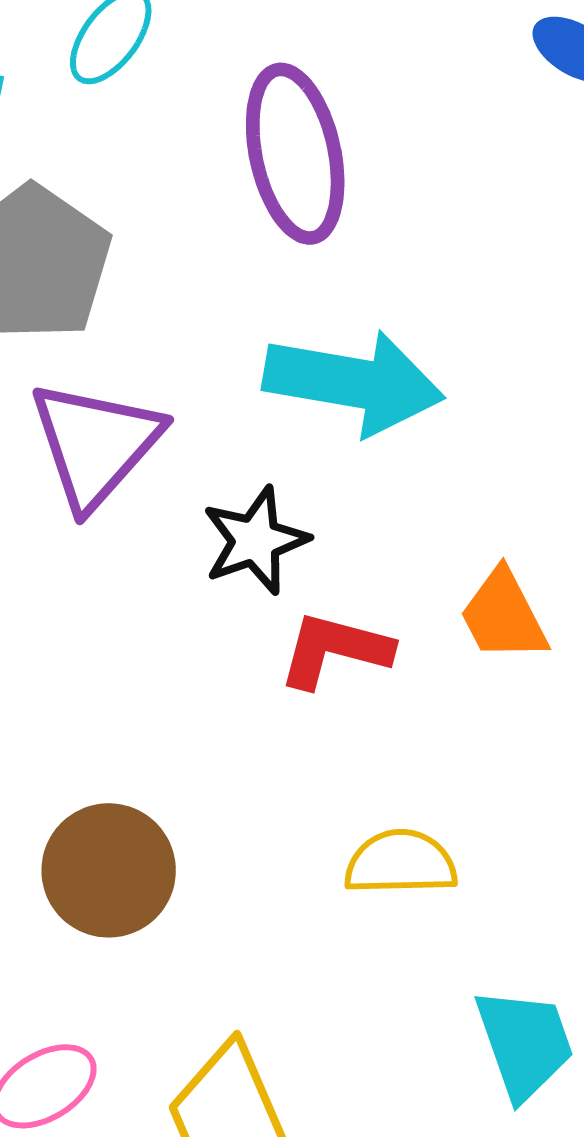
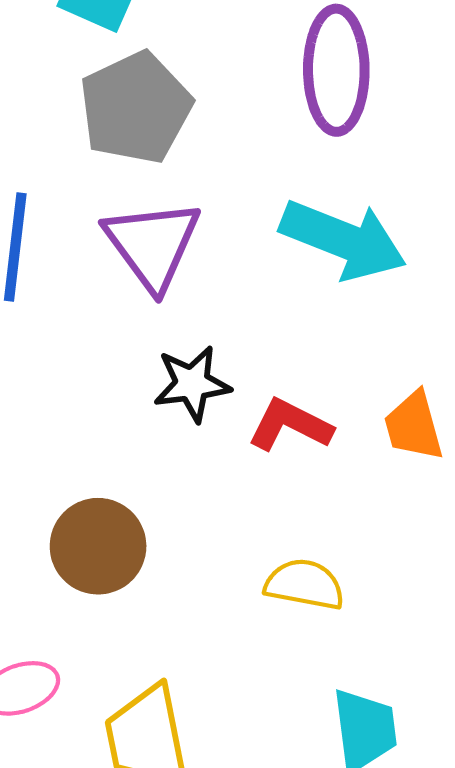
purple triangle: (95, 444) -> (152, 245), turned -30
black star: (255, 541) -> (192, 384), moved

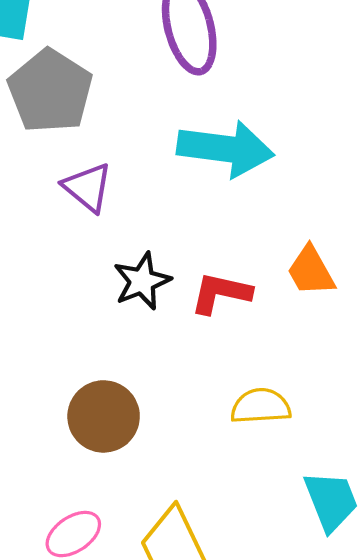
purple triangle: (152, 245) -> (88, 187), size x0.7

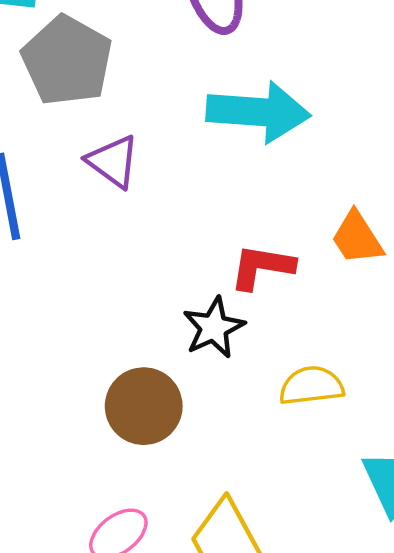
black star: (142, 281) -> (214, 328), moved

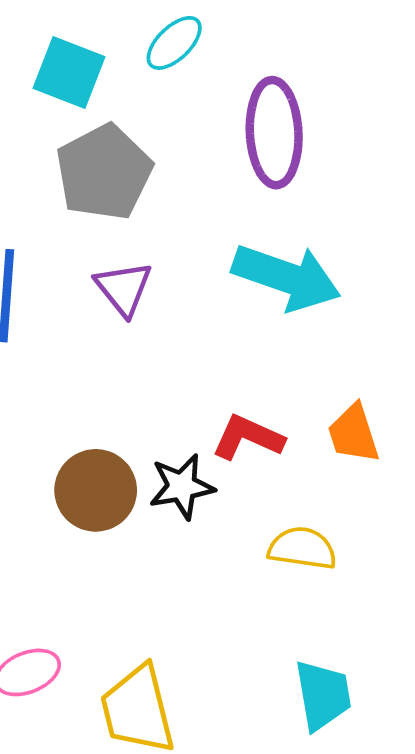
yellow semicircle: (311, 386) -> (302, 548), moved
brown circle: (144, 406) -> (96, 490), moved

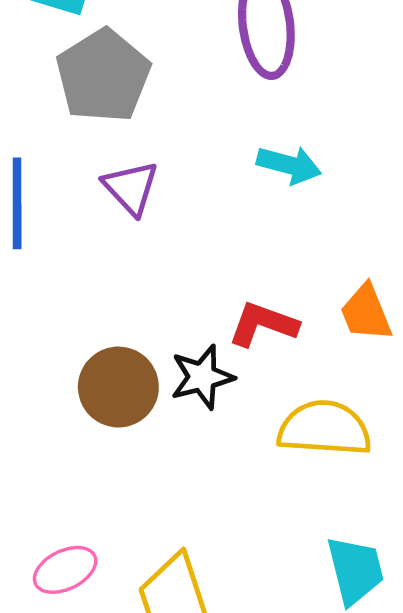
cyan arrow: (286, 277) -> (289, 165), size x0.6
yellow semicircle: (302, 548) -> (324, 428), size x1.4

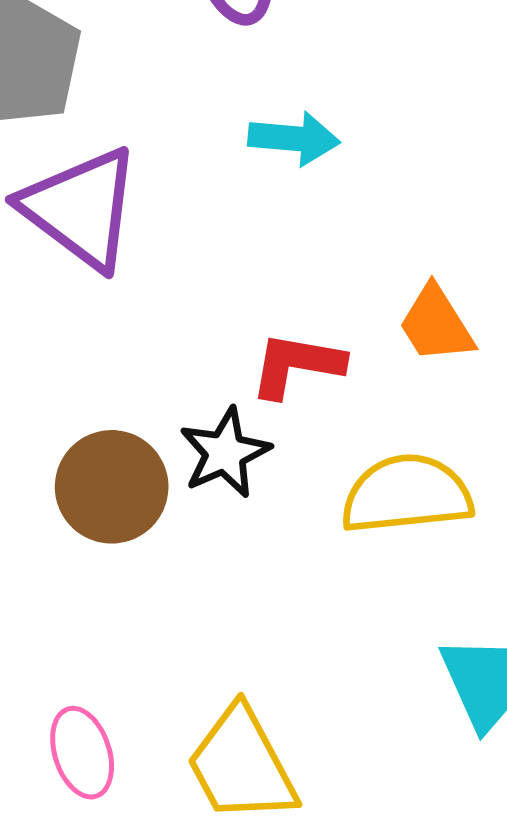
purple triangle: (131, 188) -> (81, 208), size x1.6
pink ellipse: (65, 570) -> (82, 753), turned -72

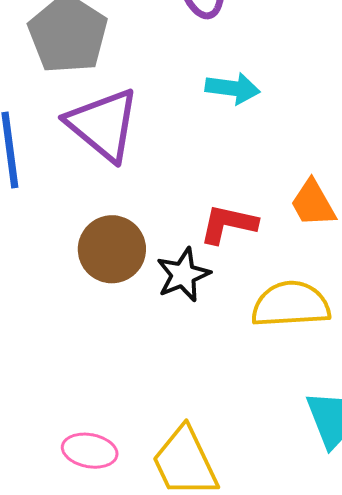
brown circle: (112, 487) -> (112, 249), moved
pink ellipse: (82, 753) -> (90, 451), turned -64

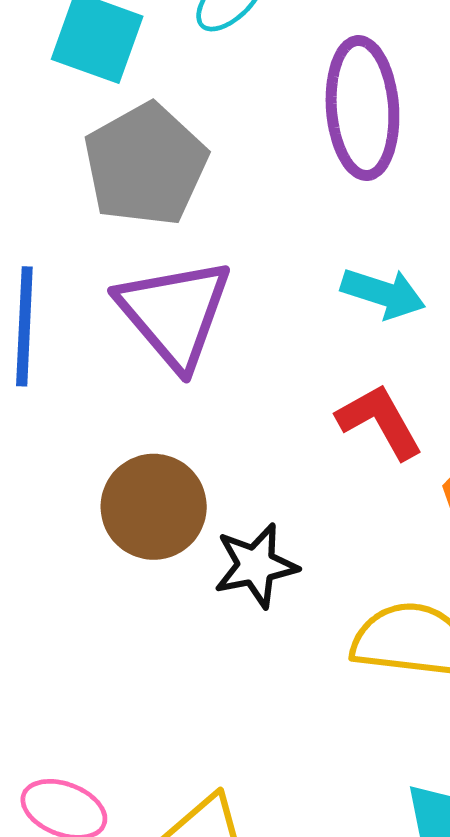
red L-shape: (228, 224) -> (380, 421), moved, turned 38

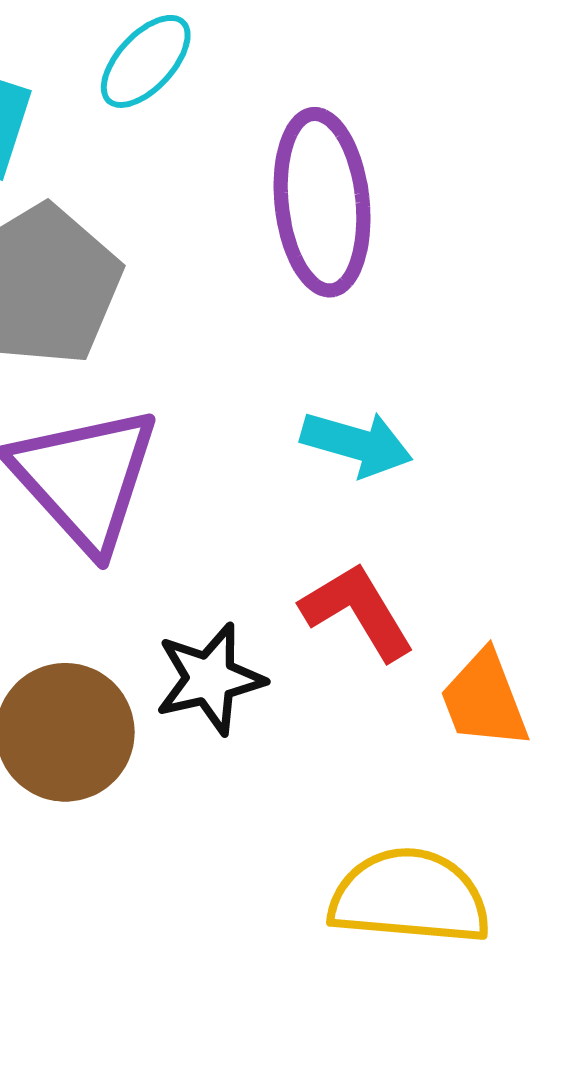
black star: (256, 565) -> (210, 679), moved

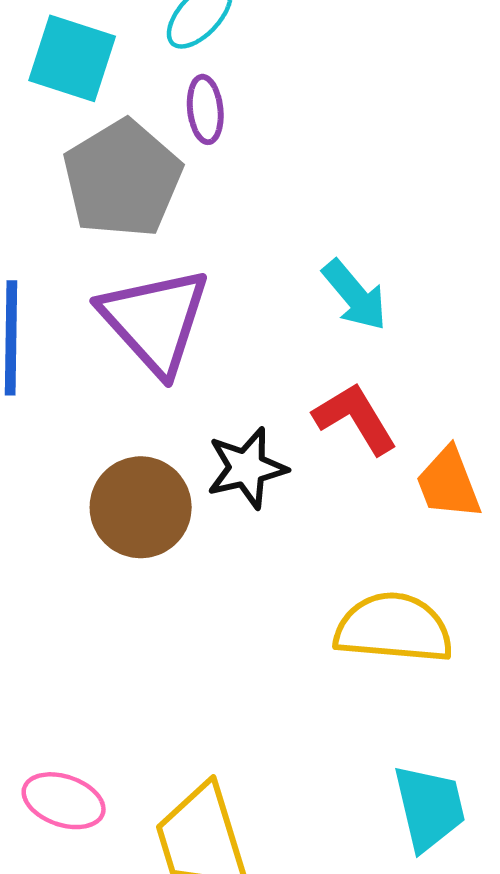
purple ellipse: (322, 202) -> (205, 109), moved, size x0.5
cyan arrow: (357, 444) -> (355, 295), turned 34

